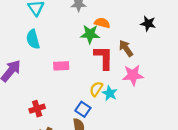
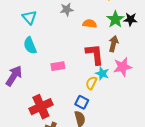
green star: (90, 34) -> (115, 19), moved, turned -30
brown arrow: (126, 48) -> (113, 44), turned 56
cyan star: (110, 93) -> (102, 73), moved
red cross: (37, 109) -> (41, 107), size x1.6

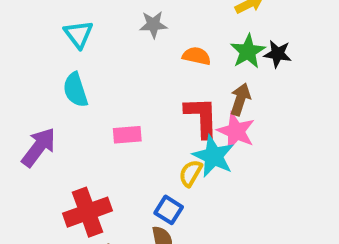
pink star: (123, 67) -> (236, 131), moved, turned 30
cyan star: (102, 73) -> (213, 156), size x1.5

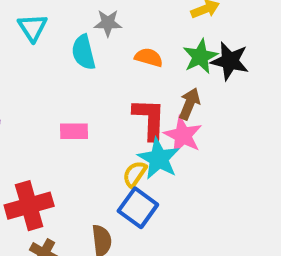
black star: (278, 54) -> (230, 61), size x1.4
cyan semicircle: (75, 90) -> (84, 52), moved
blue square: (169, 210) -> (138, 208), moved, size x1.4

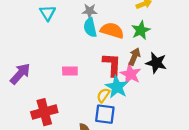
cyan semicircle: (84, 52) -> (90, 28), moved
orange semicircle: (149, 57) -> (112, 30), size x1.5
black star: (230, 61) -> (156, 63), moved
blue square: (138, 208) -> (105, 114), turned -30

